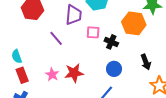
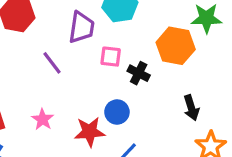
blue circle: (114, 69) -> (117, 112), moved
red star: (74, 73) -> (90, 132), moved

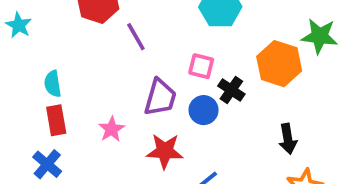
purple trapezoid: (81, 27) -> (160, 97), moved
purple line: (52, 63) -> (136, 37), moved
blue circle: (117, 112) -> (204, 110), moved

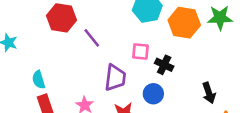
orange hexagon: (279, 64) -> (184, 23), moved
blue circle: (204, 110) -> (153, 94), moved

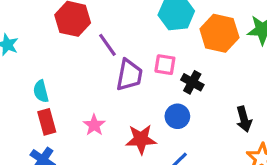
purple trapezoid: (115, 78) -> (129, 75), moved

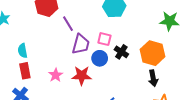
orange hexagon: (219, 33) -> (152, 53), moved
blue circle: (177, 116) -> (100, 58), moved
red star: (141, 139) -> (82, 76), moved

